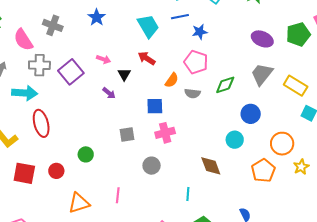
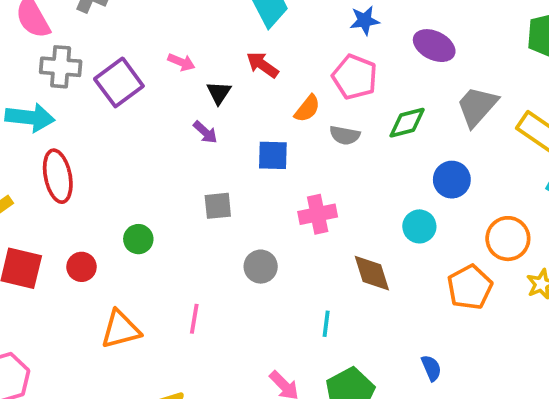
purple ellipse: (262, 39) -> (434, 46), moved
purple arrow: (109, 93) -> (205, 132), moved
pink cross: (165, 133) -> (318, 214), moved

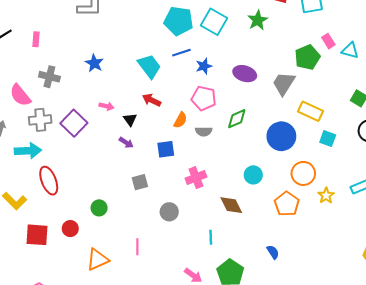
gray trapezoid: (477, 106) -> (284, 83), moved
blue circle: (452, 180) -> (281, 136), moved, size x1.4

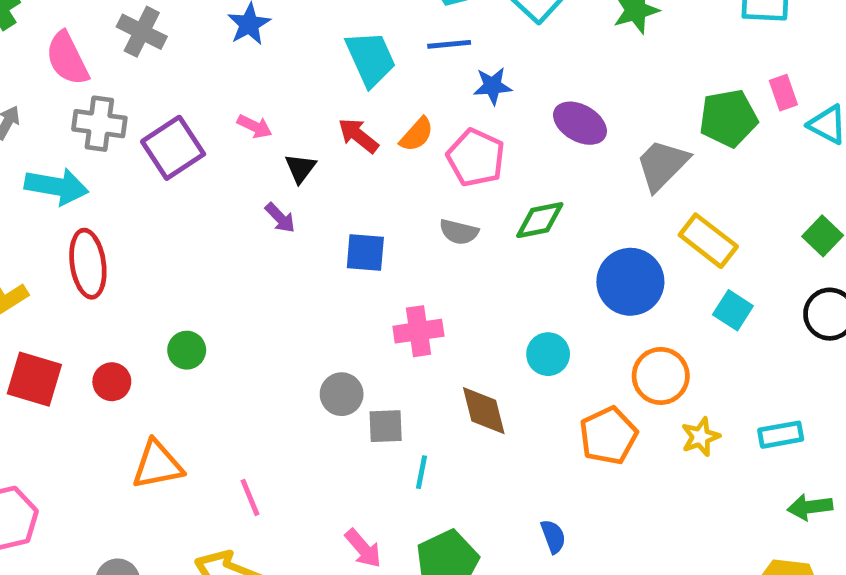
orange semicircle: (180, 120) -> (417, 134), moved
gray square: (140, 182) -> (386, 426), moved
pink line: (137, 247) -> (250, 497), moved, turned -35

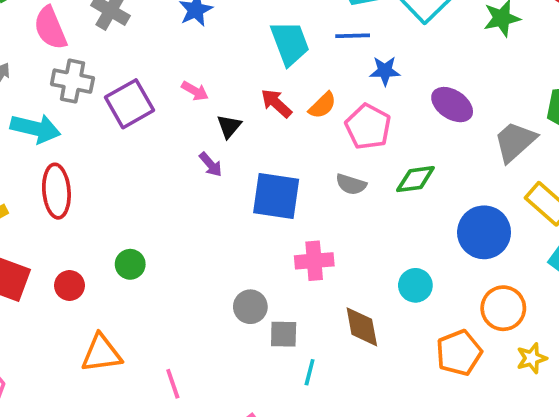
blue square: (365, 252) -> (276, 196), size x1.5

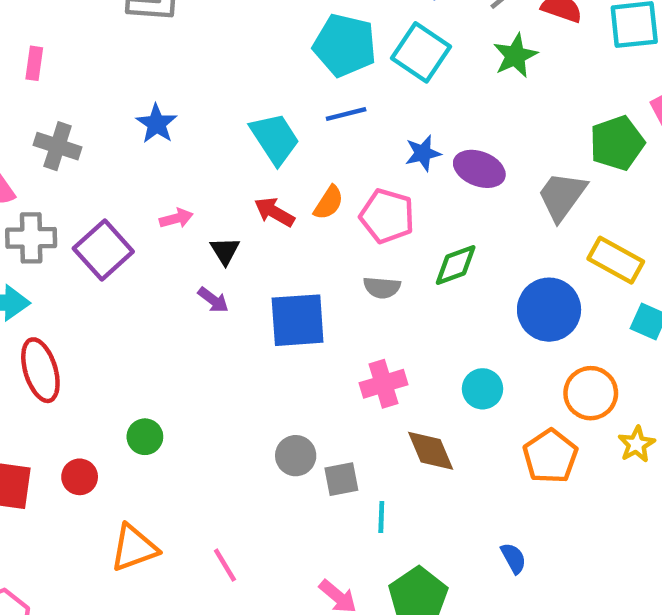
blue star: (385, 71) -> (423, 153), moved
pink arrow: (195, 91) -> (176, 218), turned -32
pink cross: (314, 261) -> (383, 384), moved

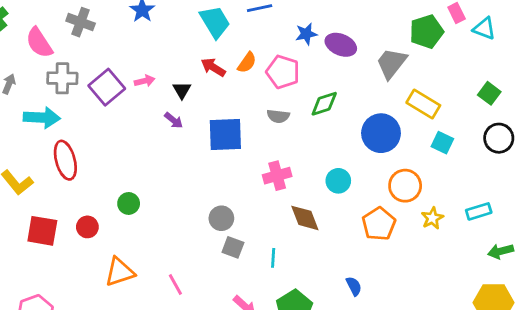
pink arrow: (176, 218) -> (145, 81), moved
gray square: (341, 479) -> (233, 247), moved, turned 30

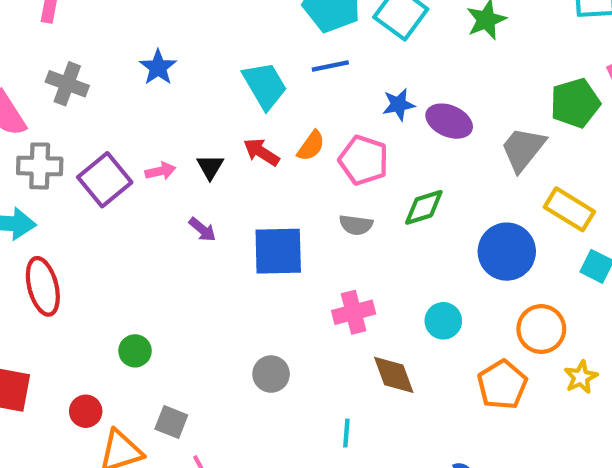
black triangle: (182, 90) -> (210, 167), moved
red circle: (87, 227) -> (86, 411), moved
gray square: (233, 247) -> (171, 422), moved

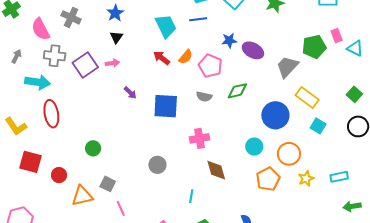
black triangle: (210, 167) -> (116, 37), moved
cyan circle: (443, 321) -> (254, 147), moved
red circle: (86, 411) -> (59, 175), moved

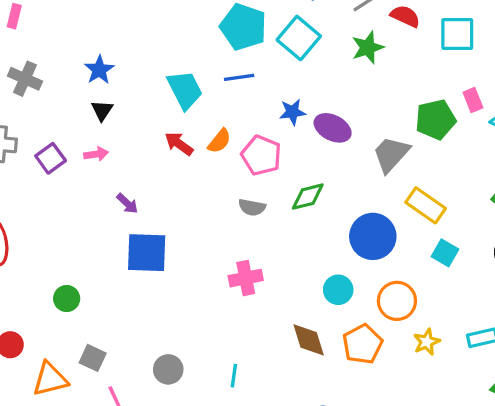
purple square: (85, 65) -> (51, 158), size x0.7
blue square: (166, 106) -> (147, 253), moved
gray circle: (157, 165) -> (168, 369), moved
brown diamond: (216, 170) -> (309, 340), moved

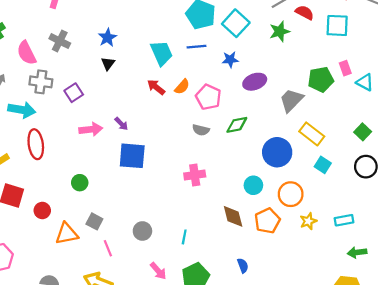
blue star: (292, 112) -> (230, 60), moved
purple ellipse: (333, 128) -> (255, 82), turned -50
pink arrow: (96, 154) -> (91, 129), moved, size x1.5

